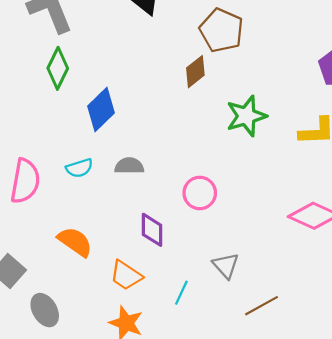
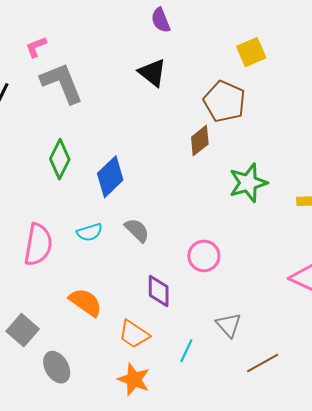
green diamond: (58, 68) -> (60, 159), moved
gray semicircle: (129, 166) -> (137, 230), turned 44

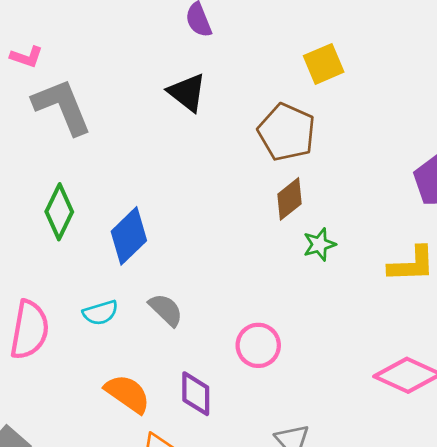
pink L-shape: (36, 47) -> (27, 57), turned -140
brown diamond: (200, 141) -> (289, 199), moved
green star: (248, 183) -> (319, 244), size x0.6
orange semicircle: (85, 302) -> (127, 394), moved

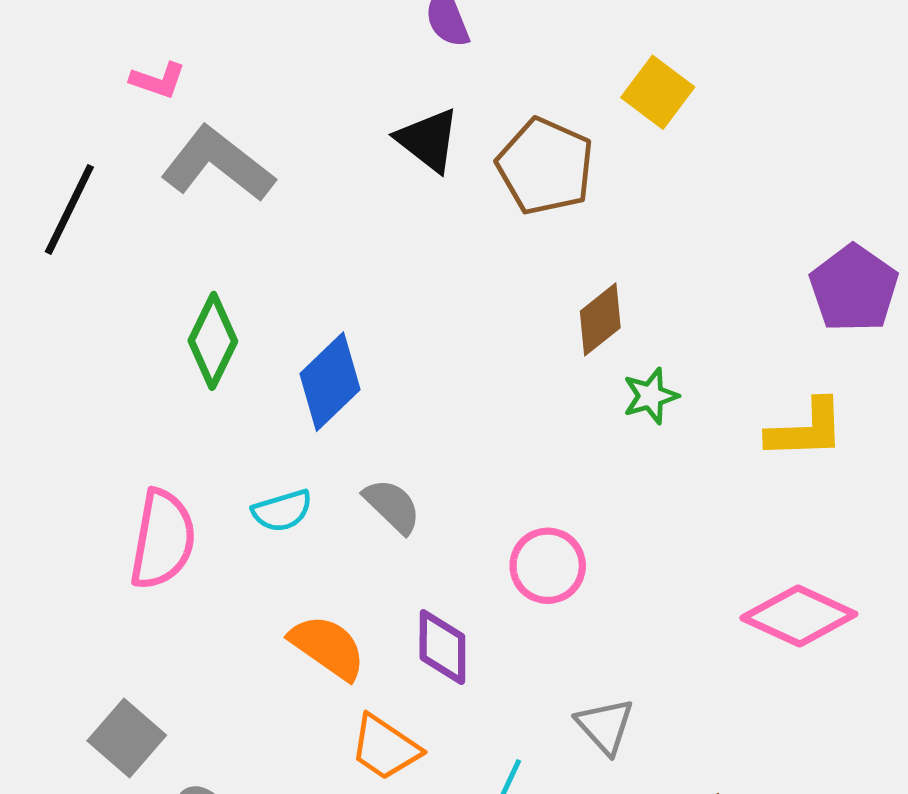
yellow square: (324, 64) -> (658, 92), turned -30
gray L-shape: (62, 107) -> (218, 164), turned -30
brown pentagon: (287, 132) -> (545, 166), moved

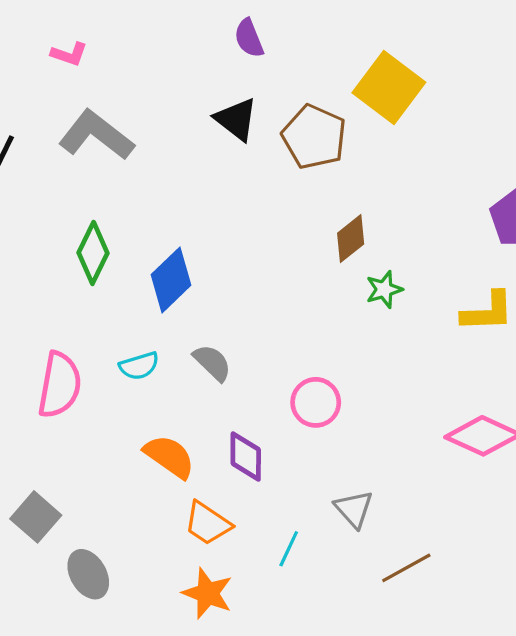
pink L-shape: (158, 80) -> (69, 54), moved
yellow square: (658, 92) -> (389, 87), size x1.5

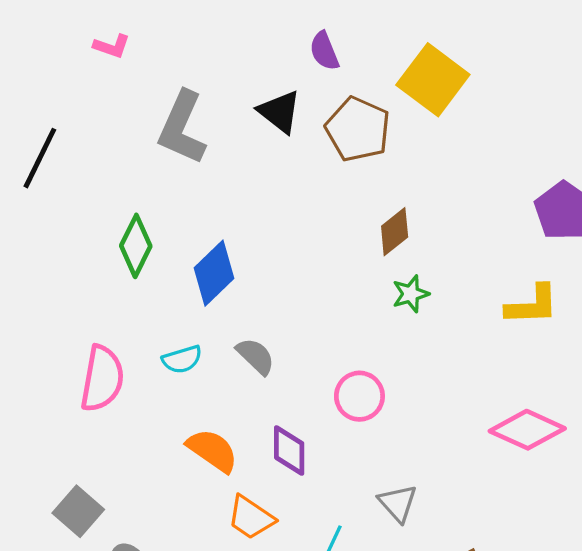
purple semicircle: (249, 38) -> (324, 51), moved
gray L-shape: (96, 135) -> (182, 128), moved, turned -104
green star: (384, 289) -> (411, 294), moved

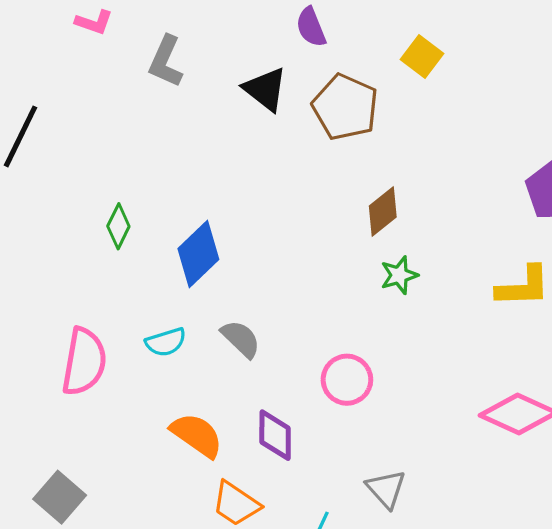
yellow square: (433, 80) -> (422, 56), size x0.6
gray L-shape: (182, 128) -> (166, 61), moved, size x0.7
green diamond: (136, 246) -> (118, 226), size x0.7

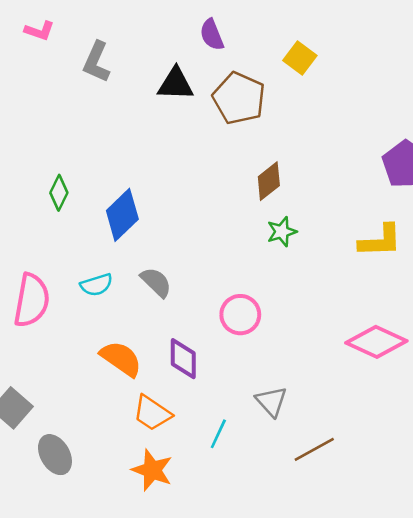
black triangle: (265, 89) -> (175, 84), turned -36

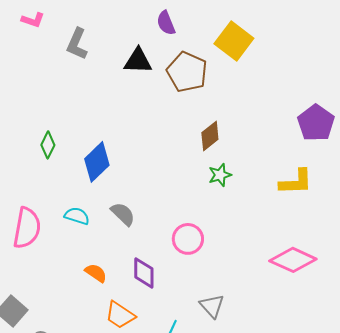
yellow square: (300, 58) -> (234, 41), size x1.5
cyan semicircle: (96, 285) -> (77, 216), turned -145
orange semicircle: (121, 359) -> (96, 273), size x0.7

